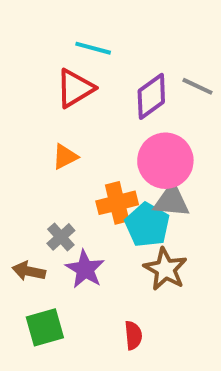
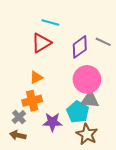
orange cross: (117, 203) -> (32, 101), moved
gray cross: (61, 237) -> (19, 117), moved
purple star: (85, 269) -> (52, 122), moved, turned -30

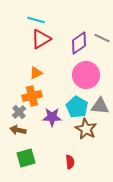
cyan line: (50, 23) -> (36, 20), moved
gray triangle: (90, 100) -> (100, 106), moved

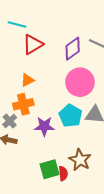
cyan line: (36, 20) -> (17, 24), moved
brown star: (86, 129) -> (80, 160), moved
green square: (26, 158) -> (50, 169), moved

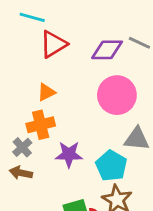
purple diamond: (73, 49) -> (107, 50), turned 35
cyan pentagon: (71, 116) -> (111, 166), moved

